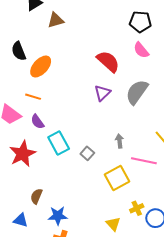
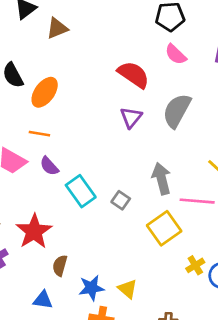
gray arrow: (119, 141) -> (161, 179), size x1.6
red star: (23, 154) -> (34, 231), moved
yellow triangle: (113, 224) -> (128, 289), moved

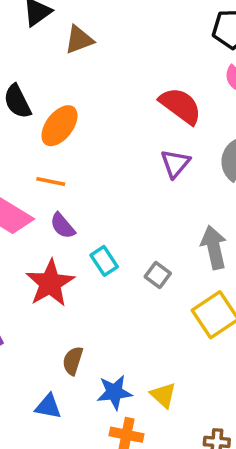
cyan rectangle: (81, 191) -> (104, 261), size x0.7
red star: (34, 231) -> (50, 283), moved

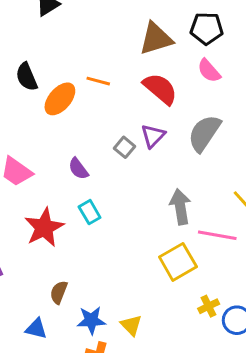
brown triangle: (79, 40) -> (156, 39), moved, size x1.4
orange line: (51, 181) -> (98, 81), moved
purple semicircle: (63, 226) -> (78, 169), moved
gray square: (158, 275) -> (125, 147), moved

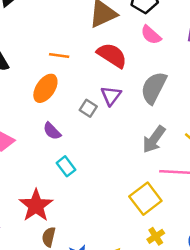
orange ellipse: (60, 99) -> (45, 88), moved
gray arrow: (180, 207) -> (154, 139), moved, turned -128
red star: (44, 228) -> (36, 205), moved
yellow cross: (209, 306) -> (156, 236), moved

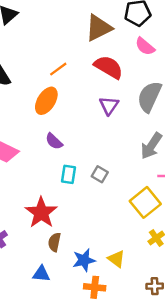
orange line: (59, 56) -> (58, 69), turned -42
gray square: (88, 108) -> (100, 174), moved
cyan rectangle: (66, 166) -> (69, 174), turned 48

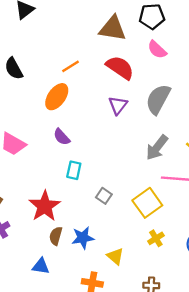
brown triangle: (99, 28) -> (113, 28), turned 32
gray square: (100, 174) -> (104, 196), moved
blue star: (84, 260) -> (83, 238), moved

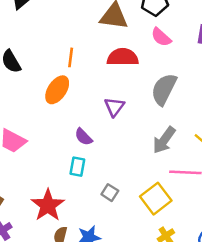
orange line: (70, 66) -> (71, 57), turned -48
red semicircle: (120, 68) -> (123, 57), turned -32
purple triangle: (118, 105) -> (114, 107), moved
purple semicircle: (62, 137) -> (83, 137), moved

